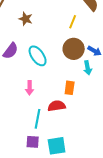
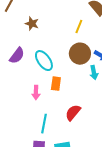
orange rectangle: (70, 88) -> (56, 84), moved
red semicircle: (57, 106) -> (73, 113), moved, turned -42

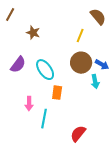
pink arrow: (36, 93) -> (29, 104), moved
red semicircle: (73, 113) -> (78, 134), moved
cyan line: (44, 124) -> (44, 119), moved

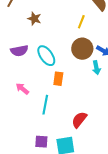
purple semicircle: (18, 65) -> (19, 51), turned 42
pink arrow: (29, 104) -> (22, 89), moved, turned 128

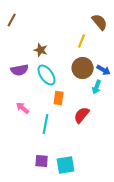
brown star: (34, 19) -> (41, 50), moved
cyan arrow: (96, 68) -> (97, 87), turned 32
red semicircle: (79, 120) -> (82, 115), moved

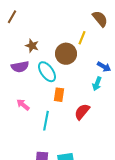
brown star: (41, 50) -> (32, 46), moved
brown circle: (83, 68) -> (66, 54), moved

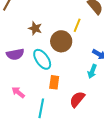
brown star: (32, 46) -> (35, 28), moved

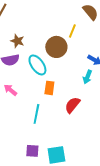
brown star: (35, 28) -> (17, 41), moved
pink arrow: (18, 92) -> (10, 90), moved

